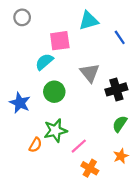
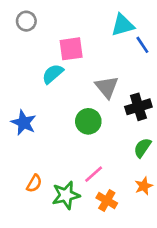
cyan triangle: (89, 21) -> (123, 25), moved
green circle: (54, 92) -> (88, 121), moved
green star: (55, 131) -> (66, 195), moved
orange semicircle: (35, 145) -> (34, 183), moved

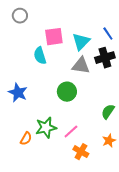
cyan triangle: (123, 25) -> (81, 42), moved, turned -30
cyan semicircle: (53, 74) -> (40, 56), turned -66
gray triangle: (107, 87) -> (81, 66), turned -42
black cross: (138, 107) -> (105, 58), moved
green star: (66, 195) -> (46, 128), moved

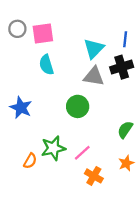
gray circle: (20, 16) -> (17, 29), moved
blue line: (108, 34) -> (125, 39), turned 40
pink square: (54, 37) -> (43, 33), moved

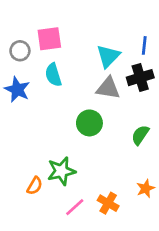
gray circle: (17, 29) -> (20, 51), moved
blue star: (21, 108) -> (17, 90), moved
green semicircle: (125, 130) -> (140, 135), moved
pink line: (82, 153) -> (75, 207), moved

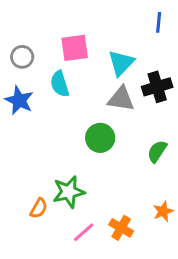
pink square: (49, 39) -> (75, 48), moved
blue line: (144, 45) -> (159, 22), moved

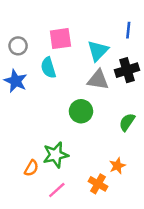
blue line: (159, 22) -> (128, 30), moved
orange star: (163, 211) -> (117, 166), moved
pink line: (84, 232) -> (57, 190), moved

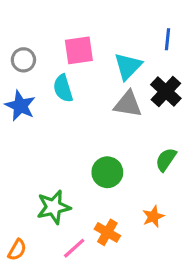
black cross: (127, 70) -> (166, 92), turned -30
green circle: (81, 111) -> (107, 172), moved
green star: (56, 155) -> (54, 207), moved
orange semicircle: (31, 168) -> (17, 250), moved
orange cross: (98, 184) -> (107, 232), moved

